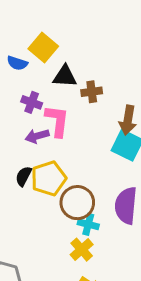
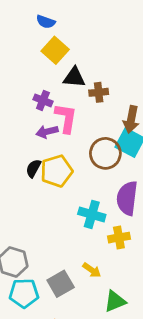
blue semicircle: (17, 63) -> (46, 22), moved
brown circle: (77, 203) -> (105, 153), moved
cyan cross: (88, 224) -> (92, 214), size x1.4
yellow cross: (82, 250) -> (119, 238), moved, turned 30

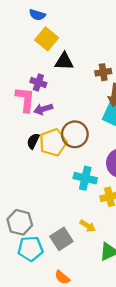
brown cross: (99, 92) -> (103, 72), moved
pink L-shape: (66, 118) -> (25, 99), moved
brown circle: (105, 153) -> (75, 134), moved

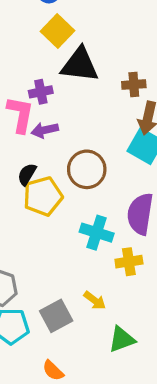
black triangle: (64, 61) -> (80, 65), size x1.4
purple cross: (38, 82) -> (41, 92), turned -35
yellow pentagon: (53, 142) -> (43, 196), moved

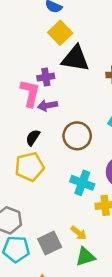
yellow pentagon: (43, 196) -> (29, 167), moved
green triangle: (122, 339) -> (85, 257), moved

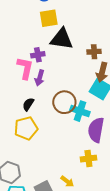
yellow square: (60, 33) -> (49, 18), turned 36
purple arrow: (47, 105) -> (40, 78), turned -63
cyan cross: (82, 183) -> (80, 111), moved

